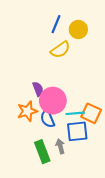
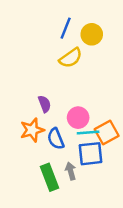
pink circle: (53, 101) -> (78, 118), moved, size x0.7
orange square: (91, 113) -> (107, 132), turned 36

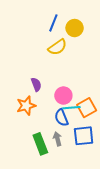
blue semicircle: (56, 139) -> (61, 118), moved
blue square: (91, 154) -> (84, 136), moved

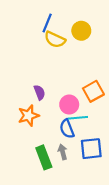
blue line: (53, 23) -> (47, 23), moved
yellow semicircle: (57, 47) -> (55, 40), moved, turned 60
orange square: (87, 108) -> (93, 91), moved

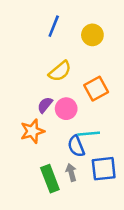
yellow semicircle: (55, 40) -> (60, 71), moved, turned -65
orange square: (93, 91) -> (96, 89), moved
purple semicircle: (39, 92) -> (45, 105), turned -120
pink circle: (69, 105) -> (66, 109), moved

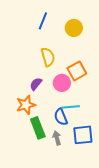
yellow semicircle: (60, 71) -> (48, 57), turned -66
pink circle: (66, 109) -> (62, 83), moved
green rectangle: (50, 179) -> (38, 128), moved

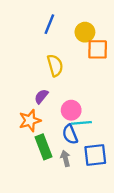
orange square: (77, 71) -> (98, 49), moved, turned 30
pink circle: (62, 83) -> (71, 110), moved

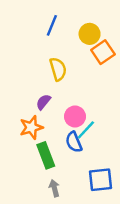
orange square: (98, 49) -> (103, 52), turned -35
cyan line: (81, 123) -> (86, 130), turned -42
blue square: (95, 155) -> (101, 180), moved
gray arrow: (65, 158) -> (54, 188), moved

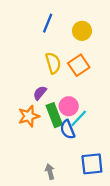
orange square: (103, 52) -> (79, 65), moved
green rectangle: (46, 155) -> (54, 115), moved

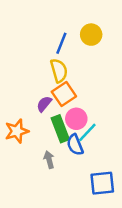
blue line: (48, 23) -> (61, 43), moved
orange square: (79, 65) -> (64, 94), moved
orange star: (29, 116) -> (17, 131), moved
gray arrow: (50, 172) -> (49, 160), moved

